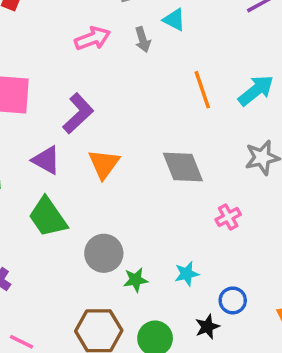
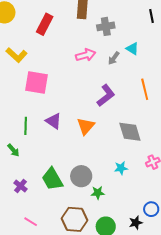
gray arrow: (143, 40) -> (114, 58), turned 48
purple L-shape: (78, 113) -> (106, 95), moved
green trapezoid: (48, 217) -> (52, 179), moved
cyan star: (187, 274) -> (121, 168), moved

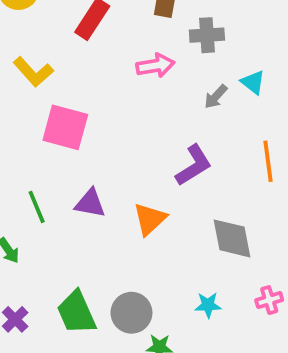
pink arrow: (86, 55) -> (155, 66), moved
purple triangle: (54, 121) -> (90, 203), turned -30
green line: (26, 126) -> (37, 207), turned -30

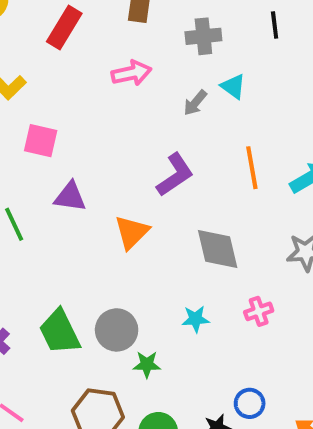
gray cross: (207, 35) -> (203, 36), moved
pink square: (65, 127) -> (41, 141), size x0.7
purple triangle: (90, 203) -> (70, 197), moved

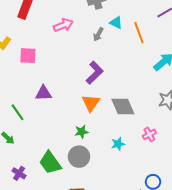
pink square: (41, 141) -> (28, 56), moved
orange line: (252, 168) -> (139, 33), moved
orange triangle: (132, 232) -> (91, 103), moved
green star: (147, 364) -> (82, 132), moved

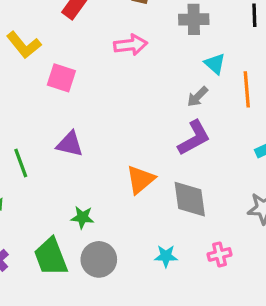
gray arrow: (98, 34) -> (197, 97), moved
purple L-shape: (95, 73) -> (194, 138), moved
green star: (82, 132) -> (82, 217), moved

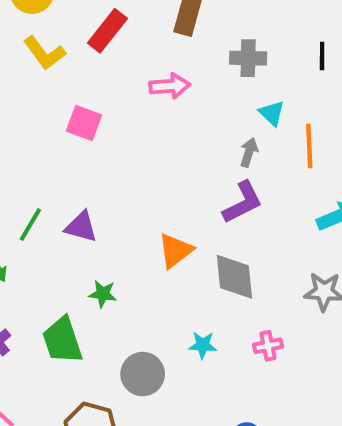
yellow L-shape: (24, 45) -> (44, 53), moved
gray arrow: (197, 97) -> (249, 152), turned 150
purple triangle: (70, 144) -> (81, 227), moved
green line: (21, 163) -> (30, 225), turned 48
gray circle: (99, 259) -> (143, 374), moved

